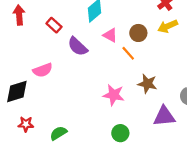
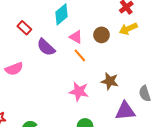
orange line: (128, 53) -> (80, 55), moved

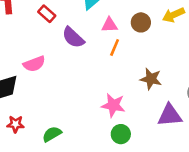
pink triangle: (76, 37) -> (110, 25), turned -32
orange line: (80, 55) -> (115, 48), turned 64
pink star: (79, 91) -> (113, 105), moved

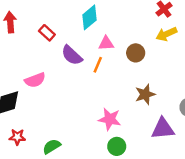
brown circle: (141, 22) -> (136, 53), moved
orange line: (115, 48) -> (98, 65), moved
brown star: (151, 79) -> (145, 94), turned -30

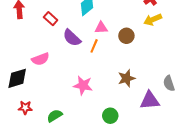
brown star: (145, 94) -> (126, 78), moved
pink star: (110, 119) -> (83, 85), moved

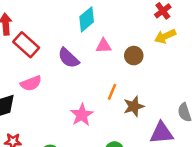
red rectangle: (51, 19) -> (26, 45), moved, size x1.5
orange line: (94, 46) -> (112, 92), moved
pink star: (83, 85) -> (82, 115), turned 30

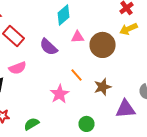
brown circle: (134, 56) -> (102, 45), size x1.6
orange line: (112, 92) -> (76, 75), moved, turned -64

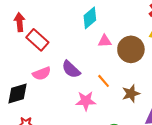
purple semicircle: (48, 47) -> (71, 69), moved
pink star: (60, 94) -> (86, 101), turned 30

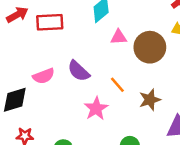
red arrow: (20, 22) -> (17, 15), turned 66
red rectangle: (37, 40) -> (50, 22), moved, turned -45
pink star: (86, 101) -> (96, 108), turned -30

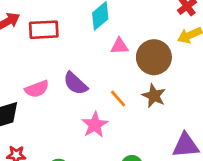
brown star: (150, 100) -> (154, 96), moved, turned -30

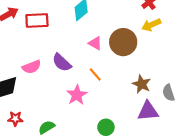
pink triangle: (119, 46) -> (95, 43), moved, turned 32
brown star: (154, 96) -> (142, 84), moved

